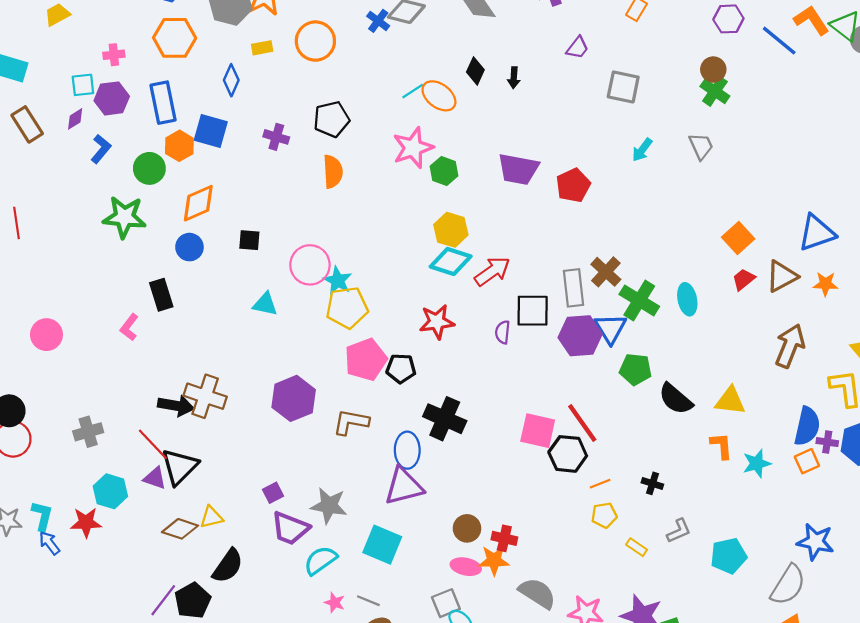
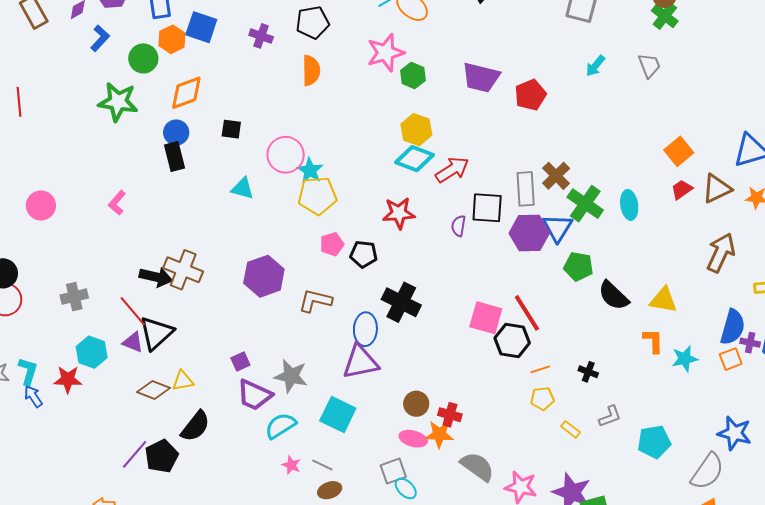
black rectangle: (161, 295) -> (174, 156), moved
pink pentagon: (366, 360) -> (332, 244), size x0.6

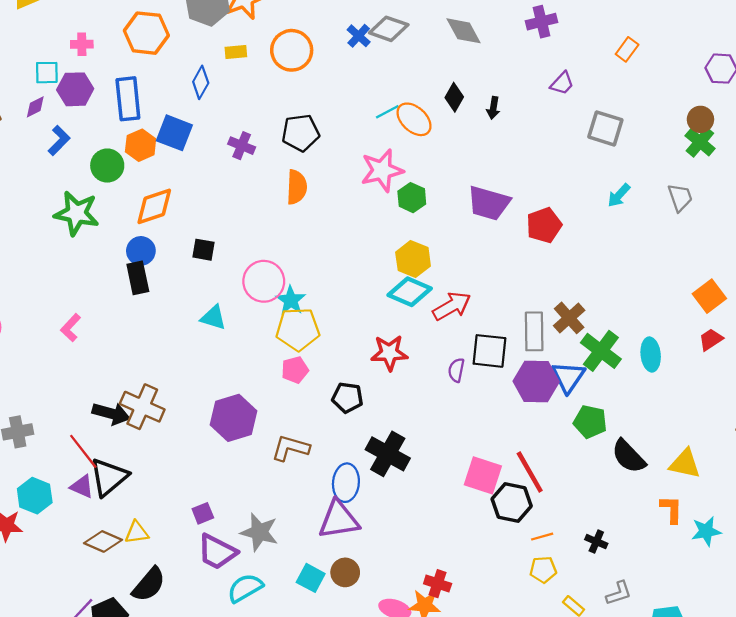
pink pentagon: (332, 244) -> (295, 370), moved
brown circle: (416, 404) -> (345, 572), moved
cyan square: (338, 414) -> (311, 578), size x0.7

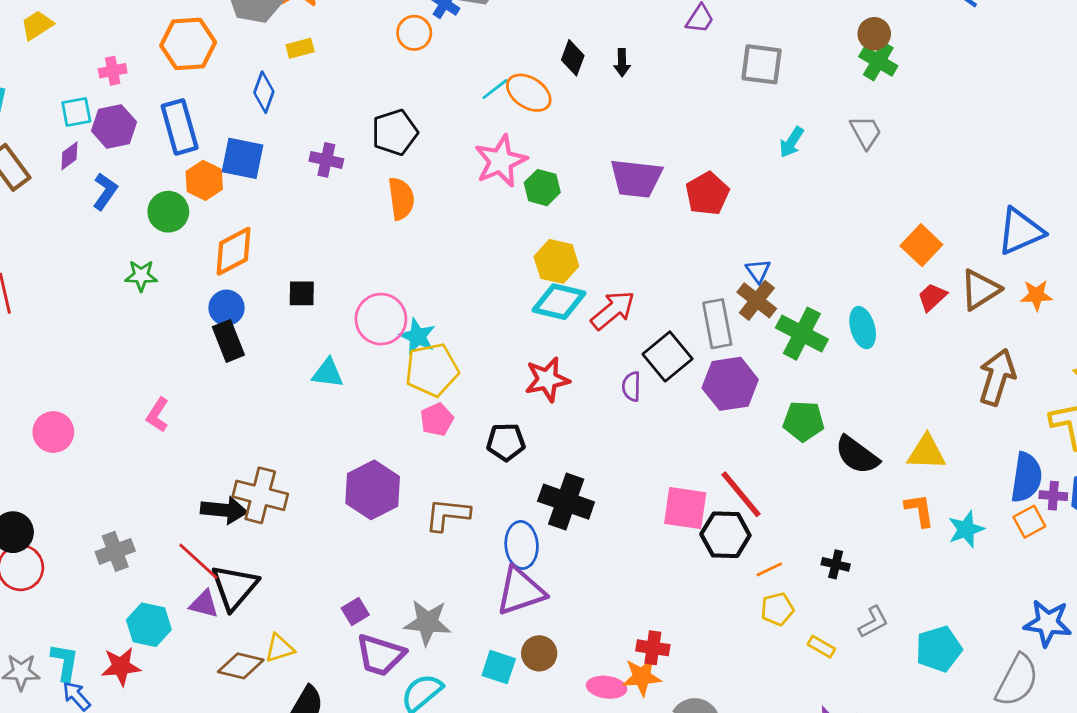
orange circle: (292, 50) -> (414, 33), moved, size x0.7
green star: (77, 213) -> (141, 276), size x0.6
black square: (489, 351) -> (668, 356), turned -36
blue triangle: (568, 377) -> (758, 271), moved, size x0.6

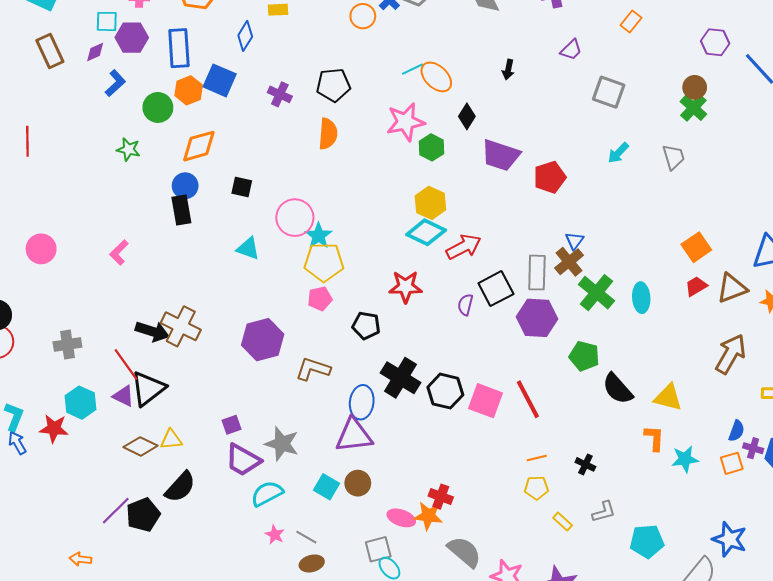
black diamond: (573, 58) -> (467, 116), moved
blue semicircle: (1026, 477) -> (736, 431), size x0.6
black hexagon: (725, 535) -> (445, 391), moved

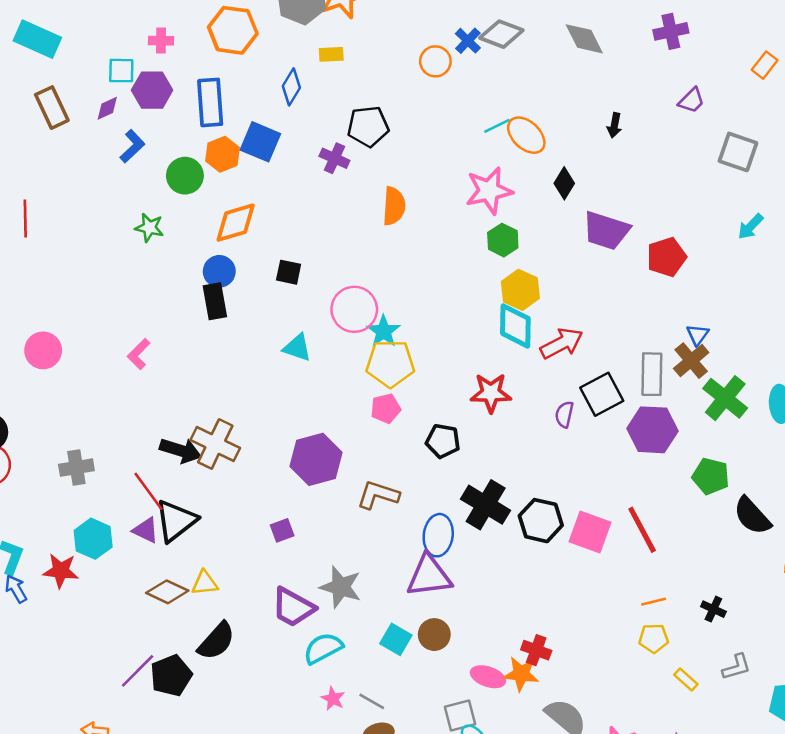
black pentagon: (333, 85) -> (368, 126), moved
green hexagon: (431, 147) -> (503, 240), moved
cyan diamond: (426, 232) -> (515, 326), turned 66
purple square: (231, 425) -> (282, 530), moved

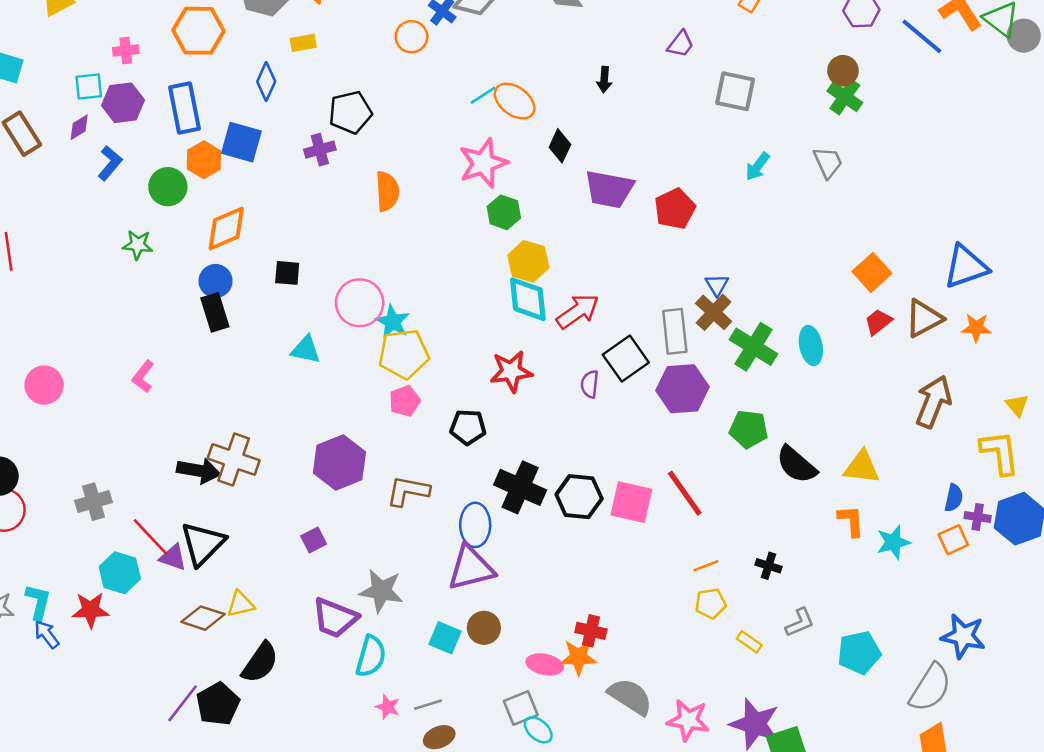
purple cross: (334, 158) -> (320, 150), turned -32
red line: (149, 491) -> (150, 537), moved
cyan semicircle: (323, 648) -> (371, 656), turned 141
gray line: (372, 701) -> (428, 705), turned -40

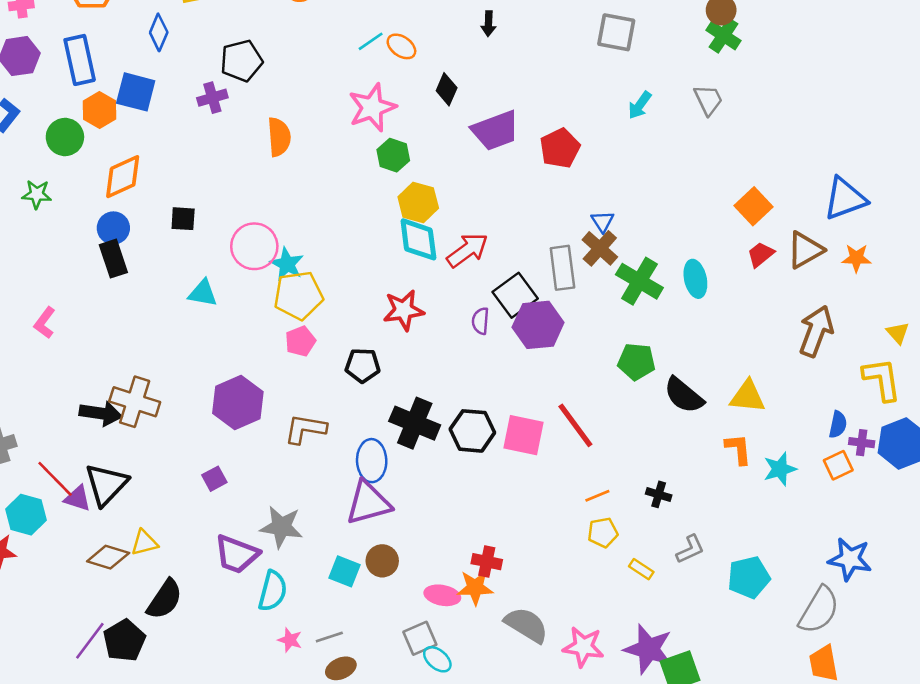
orange ellipse: (515, 101) -> (401, 46), size x0.7
purple trapezoid: (609, 189) -> (495, 130), turned -30
purple hexagon: (683, 389) -> (538, 325), moved

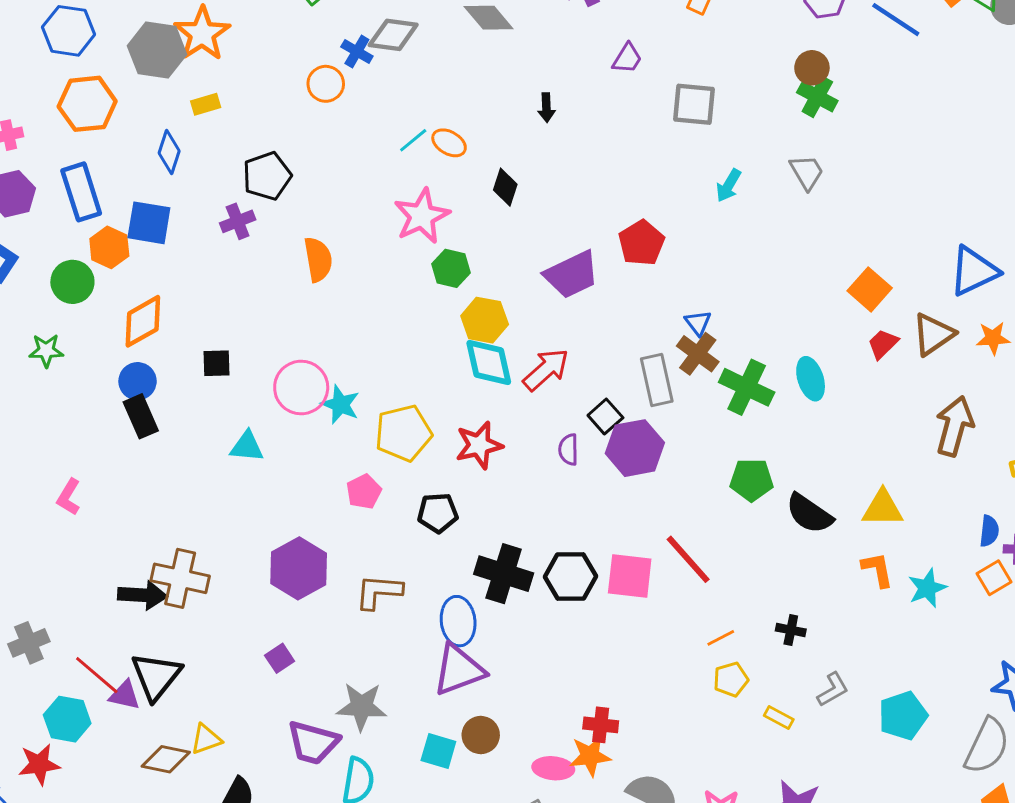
purple trapezoid: (495, 130) -> (572, 274), moved
yellow pentagon: (298, 295) -> (403, 433), moved
black square: (515, 295) -> (605, 416), size x0.7

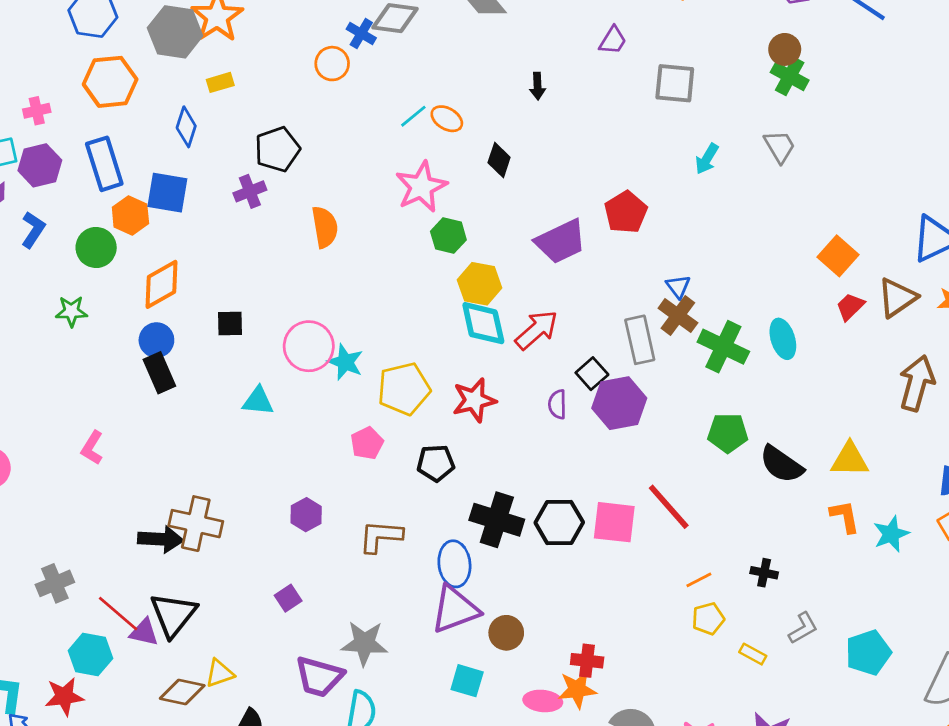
purple hexagon: (299, 568) -> (306, 515), size x0.6
brown circle: (481, 735) -> (506, 633), moved
cyan square: (438, 751) -> (467, 681), moved

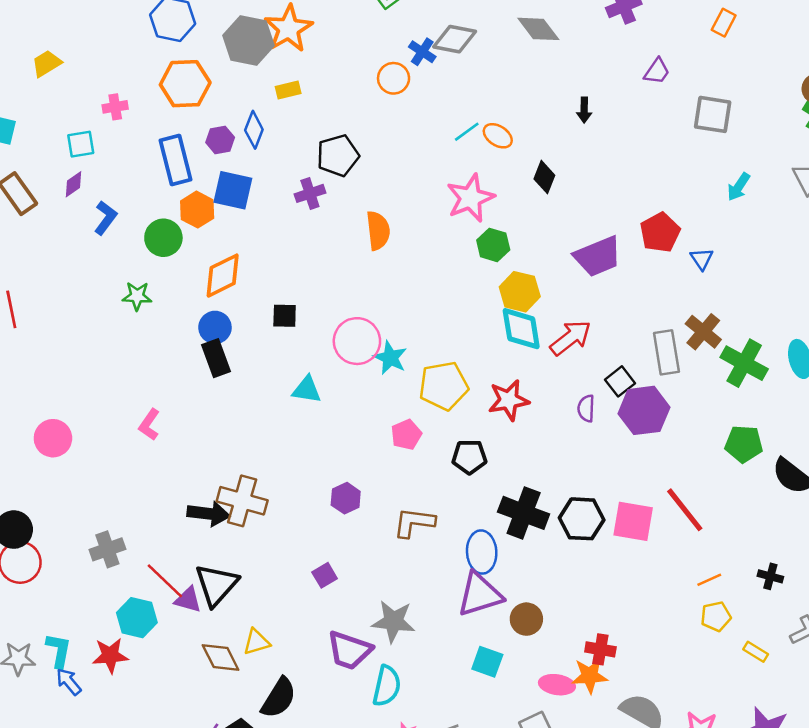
purple hexagon: (40, 165) -> (220, 140), moved, size x0.7
blue triangle: (678, 287) -> (702, 259), moved
brown diamond: (182, 692) -> (221, 657), turned 48

